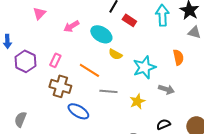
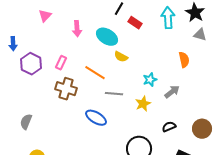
pink arrow: (71, 26) -> (77, 29), turned -63
cyan star: (144, 67) -> (150, 80), moved, size x0.6
gray arrow: (166, 89) -> (172, 92), turned -56
blue ellipse: (78, 111) -> (96, 118), moved

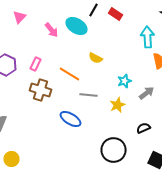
cyan arrow: (168, 18) -> (148, 37), moved
red rectangle: (135, 23) -> (116, 14), moved
pink arrow: (77, 29) -> (52, 30), turned -35
cyan ellipse: (107, 37) -> (76, 26), moved

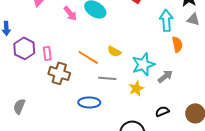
yellow semicircle: (96, 58) -> (114, 51), moved
pink rectangle: (36, 64) -> (47, 53), moved, turned -32
cyan star: (124, 81) -> (143, 64), size x1.6
blue ellipse: (70, 119) -> (89, 102), turned -30

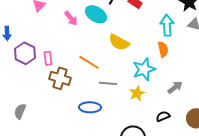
orange semicircle: (177, 44) -> (163, 49), moved
yellow semicircle: (114, 51) -> (119, 42), moved, size x1.5
gray arrow: (165, 76) -> (175, 87), moved

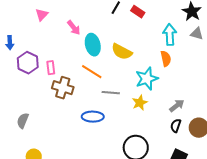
cyan ellipse: (96, 14) -> (93, 45), moved, turned 45
gray arrow: (175, 87) -> (177, 106), moved
black semicircle: (163, 116) -> (176, 126), moved, turned -48

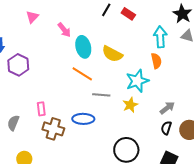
pink rectangle: (51, 68) -> (41, 109), moved
brown cross: (63, 88) -> (53, 129), moved

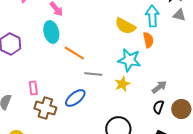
cyan ellipse: (83, 47) -> (51, 32), moved
yellow semicircle: (112, 54) -> (125, 26), moved
cyan star: (137, 81) -> (129, 60), turned 30
blue ellipse: (83, 119) -> (75, 98), turned -40

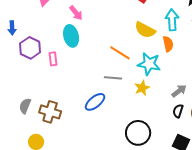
orange line: (74, 53) -> (120, 53), moved
pink rectangle: (33, 88) -> (53, 59), moved
brown cross: (45, 108) -> (50, 112), moved

